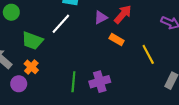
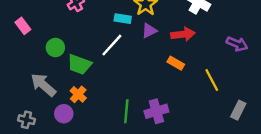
green circle: (11, 12) -> (55, 48), moved
red arrow: (123, 14) -> (183, 34), turned 42
purple triangle: (101, 17) -> (149, 31), moved

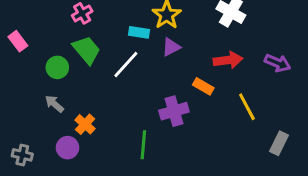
red arrow: (183, 34) -> (228, 60), moved
green trapezoid: (79, 64) -> (86, 50), moved, turned -150
gray arrow: (43, 85) -> (54, 104), moved, size x0.6
purple cross: (156, 111) -> (174, 111), moved

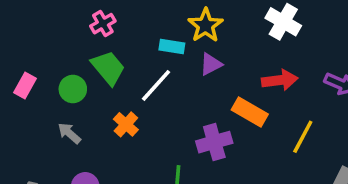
pink rectangle: (18, 41) -> (25, 85), moved, turned 66
orange rectangle: (203, 86) -> (250, 112), size x1.4
yellow line: (247, 107) -> (303, 137), turned 56
orange cross: (85, 124) -> (126, 124), moved

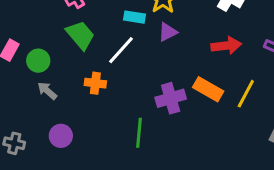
green circle: (73, 89) -> (38, 61), moved
orange rectangle: (250, 112) -> (208, 89), moved
orange cross: (126, 124) -> (95, 83), turned -35

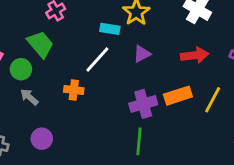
purple triangle: (168, 32) -> (142, 54), moved
green trapezoid: (80, 35) -> (40, 44), moved
orange rectangle: (208, 89) -> (178, 96), turned -48
green line: (139, 133) -> (139, 141), moved

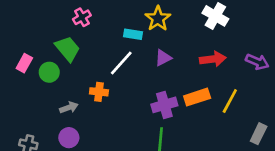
gray arrow: (29, 97) -> (69, 108), moved, turned 120

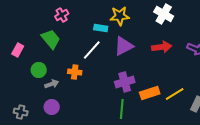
yellow star: (158, 19) -> (120, 16), turned 30
purple triangle: (163, 58) -> (124, 46), size x1.5
green circle: (49, 72) -> (39, 70), moved
orange rectangle: (197, 97) -> (150, 93), moved
yellow line: (230, 101) -> (175, 94), moved, turned 30

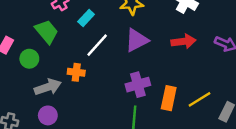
cyan rectangle: (101, 28) -> (86, 18), moved, turned -56
green circle: (39, 70) -> (29, 59), moved
gray arrow: (52, 84) -> (48, 87), size x1.5
orange rectangle: (150, 93) -> (169, 98), turned -60

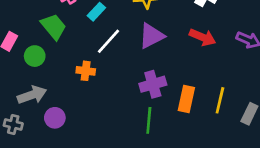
red arrow: (183, 41) -> (202, 37), turned 30
gray arrow: (48, 87) -> (32, 95), moved
yellow line: (200, 99) -> (220, 100), turned -45

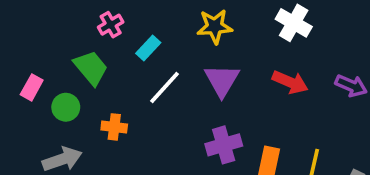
purple triangle: (151, 36) -> (222, 80), turned -32
orange cross: (86, 71) -> (114, 127), moved

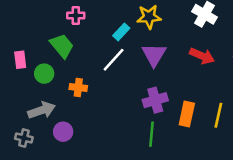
pink cross: (111, 25) -> (76, 16), turned 30
cyan rectangle: (148, 48) -> (121, 32), moved
pink rectangle: (32, 87) -> (20, 60), turned -36

